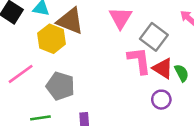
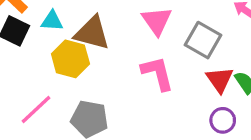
pink L-shape: (139, 60) -> (158, 73), moved
red triangle: (163, 68) -> (220, 80), turned 30

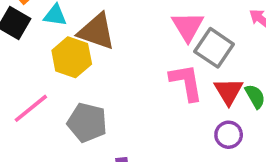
pink triangle: (157, 21) -> (188, 26), moved
pink L-shape: (158, 73) -> (186, 82), moved

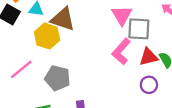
gray square: (214, 48) -> (139, 29), turned -30
pink L-shape: (186, 82) -> (121, 51), turned -128
red triangle: (229, 91) -> (149, 57), turned 48

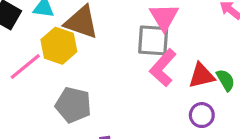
gray square: (139, 29) -> (153, 40), moved
pink line: (21, 69) -> (25, 66), moved

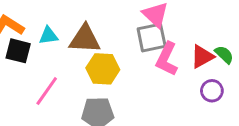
yellow hexagon: (59, 46) -> (103, 69), moved

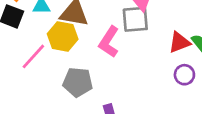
pink L-shape: (167, 59) -> (109, 42), moved
yellow hexagon: (103, 69) -> (63, 37), moved

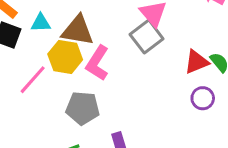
gray square: (135, 19) -> (147, 37), turned -32
pink L-shape: (109, 42) -> (97, 63), moved

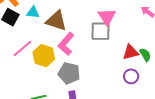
gray square: (147, 37) -> (100, 31), turned 30
yellow hexagon: (65, 57) -> (44, 56), moved
gray pentagon: (83, 108) -> (69, 73), moved

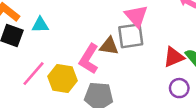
brown triangle: (56, 21) -> (109, 46), moved, size x0.7

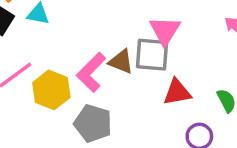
red triangle: (174, 57) -> (177, 92), moved

